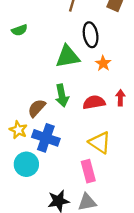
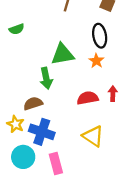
black ellipse: (91, 35) -> (100, 36), moved
green arrow: (62, 95) -> (46, 78), moved
brown semicircle: (37, 108) -> (33, 103), turned 30
pink rectangle: (88, 171) -> (56, 164), moved

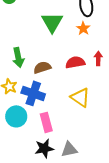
green triangle: (63, 54) -> (52, 22), turned -50
green arrow: (46, 78) -> (18, 57), moved
brown semicircle: (33, 103) -> (42, 67), moved

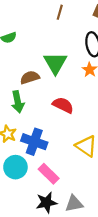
red semicircle: (75, 62) -> (63, 105), moved, turned 36
brown semicircle: (42, 67) -> (30, 77), moved
pink rectangle: (46, 122) -> (49, 174), turned -30

